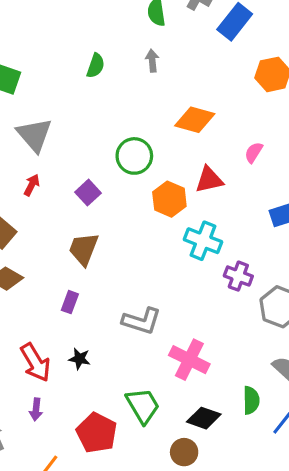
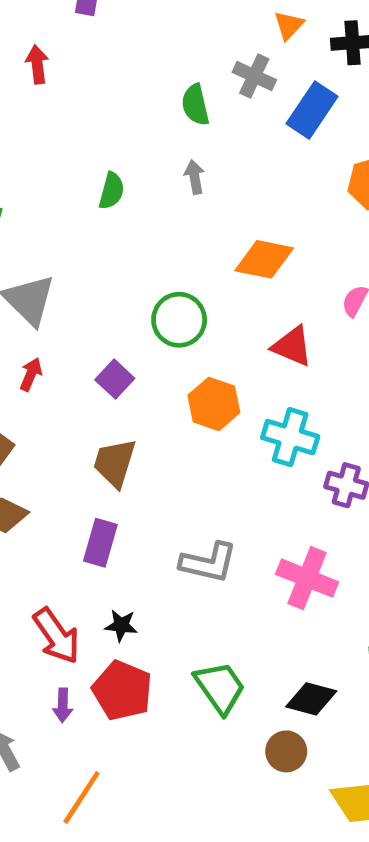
red triangle: (209, 180) -> (292, 346), turned 40
orange hexagon: (169, 199) -> (214, 404), moved
purple rectangle: (70, 302) -> (100, 543), size x1.4
pink cross: (189, 360) -> (307, 578), moved
red pentagon: (97, 433) -> (122, 690), moved

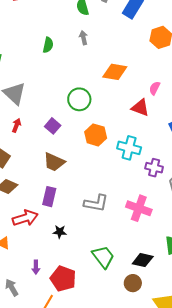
red triangle: (292, 346) -> (140, 108), moved
brown trapezoid: (115, 463) -> (54, 162), turned -80
red arrow: (57, 636) -> (25, 218), moved, turned -70
red pentagon: (122, 690) -> (63, 279), moved

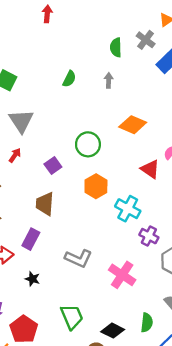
brown trapezoid: (54, 162) -> (45, 204), turned 55

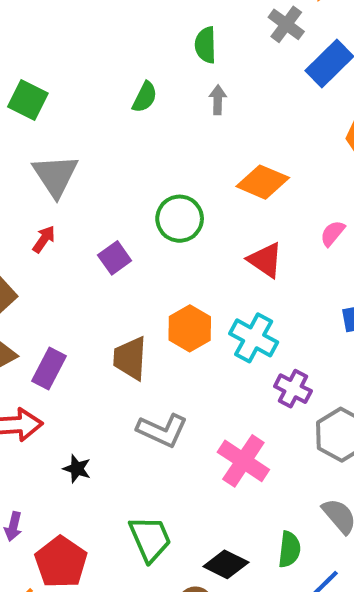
green semicircle: (116, 47) -> (206, 45), moved
red triangle: (150, 169) -> (265, 260), moved
orange hexagon: (96, 186) -> (190, 328), moved
brown trapezoid: (45, 204) -> (130, 358), moved
purple rectangle: (31, 239) -> (49, 369), moved

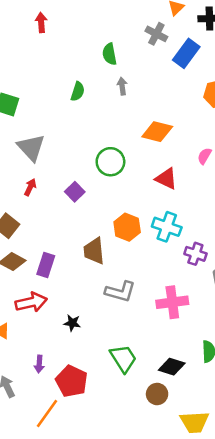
pink cross: (243, 461) -> (172, 302), turned -32

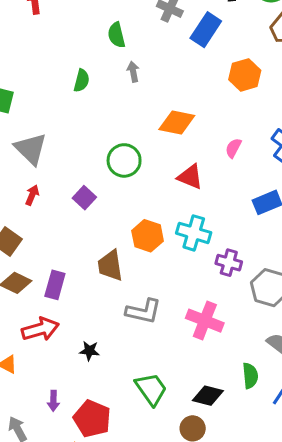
pink cross: (172, 302) -> (205, 321), turned 32

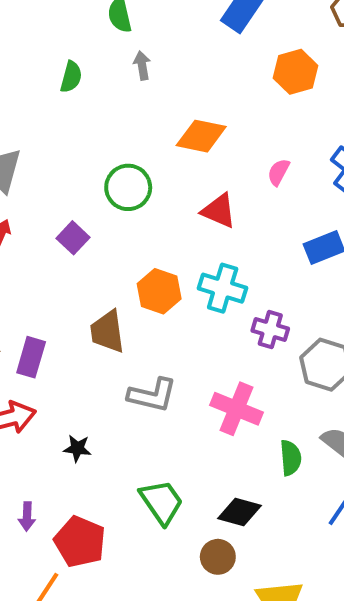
green semicircle: (250, 376) -> (291, 458), moved

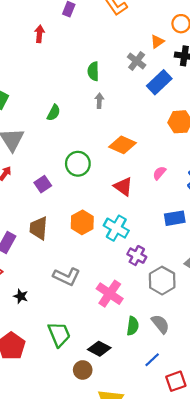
green semicircle: (71, 77) -> (54, 113), moved
brown trapezoid: (107, 332) -> (39, 228), moved

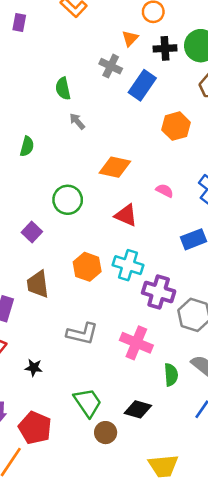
gray arrow: (99, 101) -> (77, 121), turned -32
pink semicircle: (159, 173) -> (165, 191), turned 88
purple cross: (137, 256) -> (159, 292), size x1.4
brown circle: (83, 370) -> (106, 433), moved

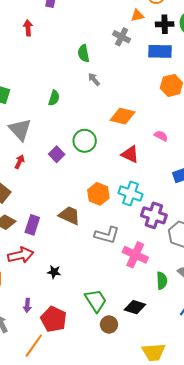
orange triangle: (130, 38) -> (137, 15), turned 32
blue rectangle: (142, 85) -> (160, 51), moved, turned 55
purple square: (32, 232) -> (57, 154), moved
brown trapezoid: (38, 284) -> (69, 215), moved, turned 120
gray L-shape: (82, 334) -> (107, 235), moved

